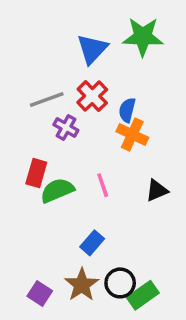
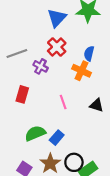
gray line: (47, 100) -> (17, 53), moved
blue semicircle: (127, 110) -> (89, 53), moved
green semicircle: (57, 190) -> (35, 133), moved
black triangle: (157, 190) -> (97, 105), turned 40

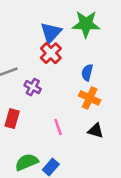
red cross: (57, 47) -> (51, 53), moved
orange cross: (81, 71) -> (90, 98), moved

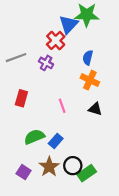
blue triangle: (51, 33) -> (68, 24), moved
purple cross: (33, 87) -> (46, 63), moved

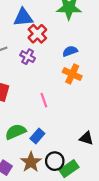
blue triangle: (68, 24) -> (23, 17), moved, turned 42
blue semicircle: (88, 58) -> (70, 51), turned 56
black triangle: (95, 109) -> (86, 138), moved

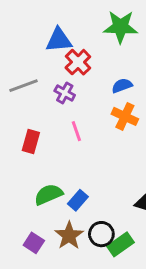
pink line: (44, 100) -> (76, 131), moved

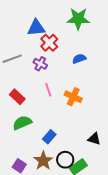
orange cross: (125, 116) -> (73, 97), moved
red rectangle: (31, 141) -> (17, 97), turned -63
green semicircle: (48, 194) -> (22, 123), moved

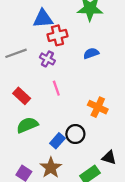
red cross: (49, 43) -> (57, 35), turned 30
orange cross: (73, 97) -> (98, 107), moved
black triangle: (94, 139) -> (109, 158), moved
black circle: (65, 160) -> (75, 134), moved

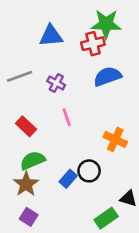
red cross: (57, 35) -> (93, 44), moved
blue semicircle: (91, 53) -> (107, 76), size x1.5
brown star: (51, 168) -> (26, 184), moved

